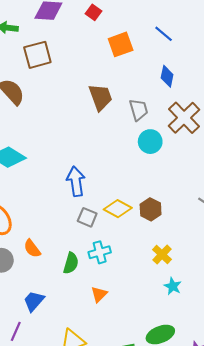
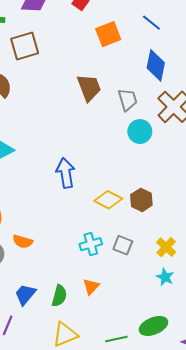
blue diamond: (167, 76) -> (156, 65), size x1.4
gray square: (87, 217) -> (123, 245), moved
orange semicircle: (32, 249) -> (23, 241), turned -36
yellow cross: (162, 255) -> (166, 247), moved
green semicircle: (71, 263) -> (59, 296), moved

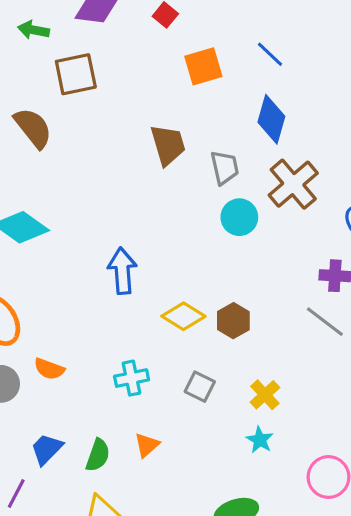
cyan cross: (91, 244) -> (132, 378), moved

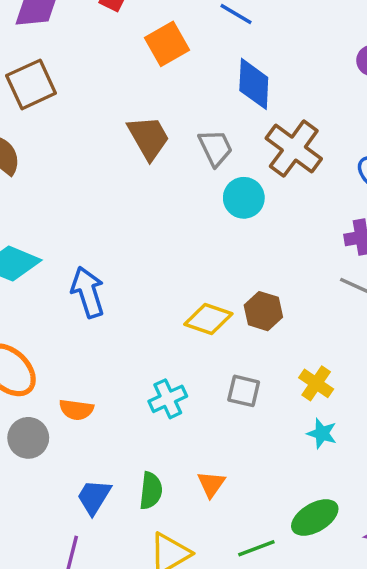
blue arrow: (122, 271) -> (88, 292), moved
orange triangle: (147, 445) -> (211, 484), moved

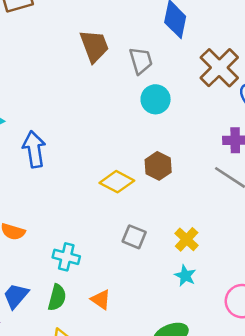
brown cross: (294, 149) -> (219, 68), moved
brown hexagon: (263, 311) -> (158, 166), moved
cyan cross: (168, 399) -> (66, 257), moved, turned 30
orange triangle: (211, 484) -> (101, 300), turned -40

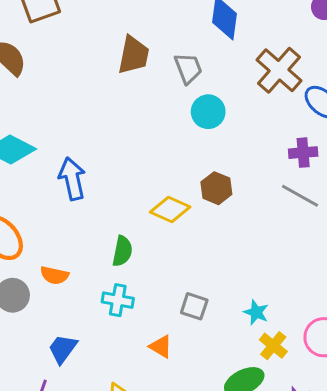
brown trapezoid: (94, 46) -> (133, 55), turned 36
gray square: (134, 237) -> (194, 306), moved
yellow cross: (187, 239) -> (273, 346), moved
green semicircle: (57, 298) -> (122, 251), moved

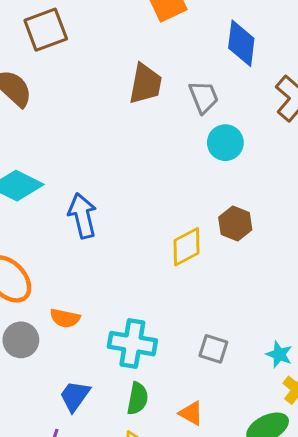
yellow diamond: (170, 210) -> (187, 247), turned -51
green semicircle: (122, 251) -> (137, 398), moved
cyan cross: (118, 300) -> (132, 344), size x1.4
orange triangle: (161, 346) -> (191, 413), moved

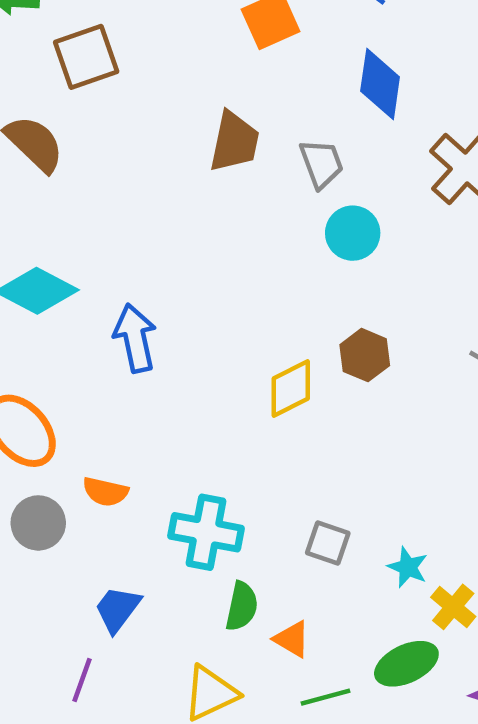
cyan star: (279, 354) -> (408, 567), moved
green semicircle: (137, 398) -> (242, 606), moved

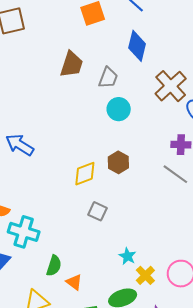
gray trapezoid: (321, 164) -> (108, 78), turned 35
blue arrow: (135, 338) -> (20, 145), turned -52
cyan cross: (206, 532) -> (24, 232), moved
gray square: (328, 543) -> (98, 211), moved

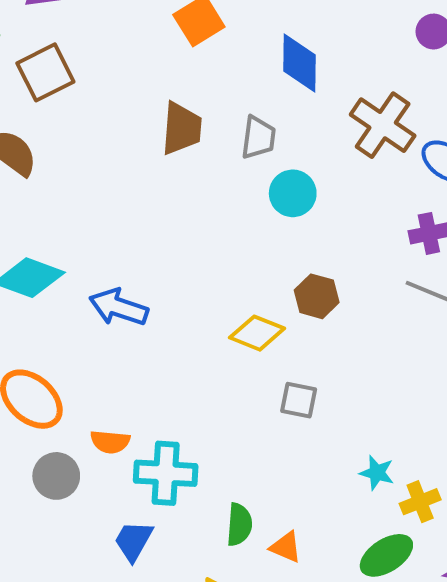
yellow diamond: (85, 174) -> (257, 333), turned 56
yellow cross: (145, 275) -> (420, 502), turned 36

